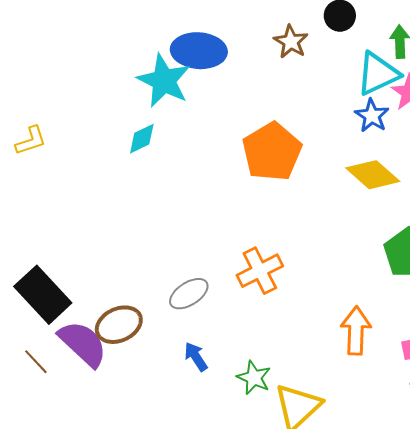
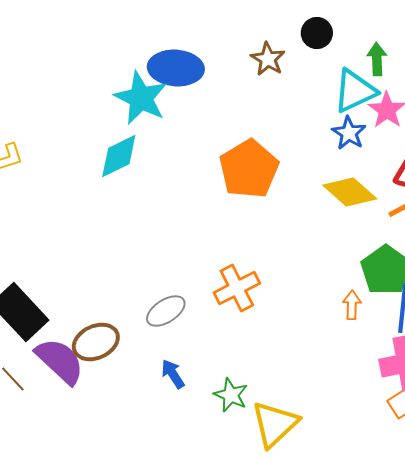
cyan diamond: (142, 139) -> (119, 156), size x1.4
orange arrow: (356, 331) -> (352, 305), moved, size x0.6

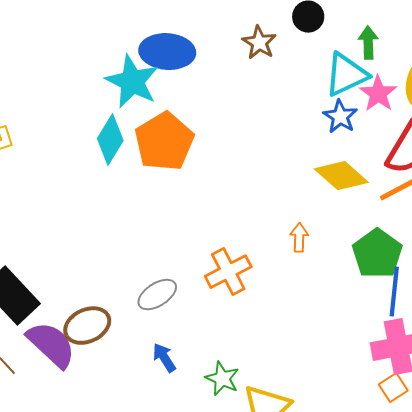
cyan diamond: (119, 156) -> (110, 140), turned -33
orange pentagon: (249, 169) -> (164, 142), moved
orange arrow: (352, 305) -> (299, 238), moved

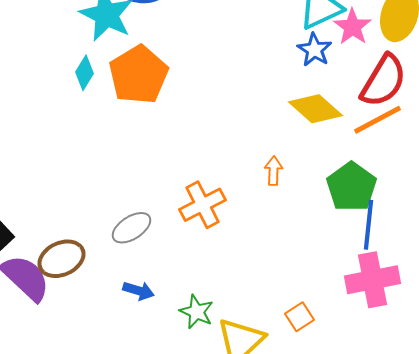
cyan diamond: (110, 140) -> (84, 73), size x0.7
blue arrow: (164, 358) -> (138, 291), turned 140
orange square: (393, 388) -> (300, 317), moved

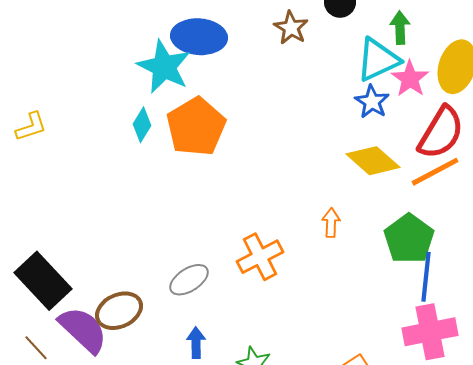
blue arrow: (138, 291) -> (196, 343), turned -108

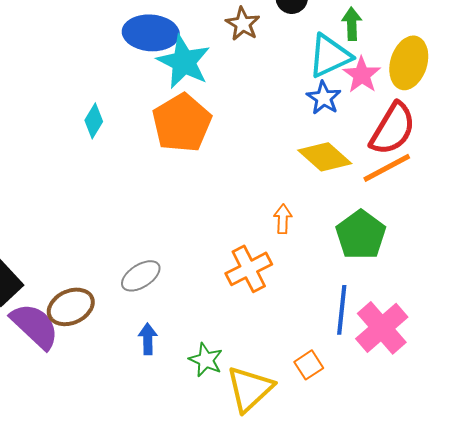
cyan star: (164, 67) -> (184, 62), moved
orange pentagon: (196, 127) -> (182, 123), moved
orange cross: (260, 257) -> (249, 269), moved
blue line: (426, 277) -> (342, 310), moved
pink cross: (430, 332) -> (382, 328), turned -30

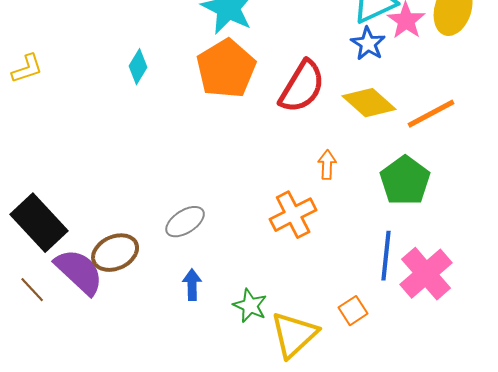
red semicircle: (393, 129) -> (302, 87), moved

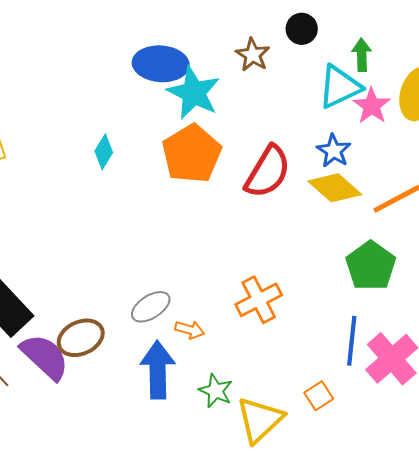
blue star: (368, 44) -> (334, 151), moved
orange arrow: (327, 165) -> (190, 330), moved, turned 104
blue arrow: (192, 285) -> (158, 370), size x1.8

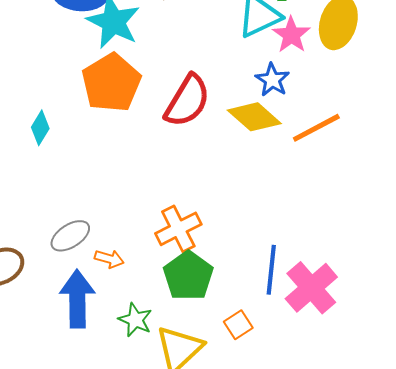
blue star: (334, 151) -> (272, 80), moved
cyan diamond: (104, 152) -> (40, 128), moved
green pentagon: (371, 266) -> (188, 276), moved

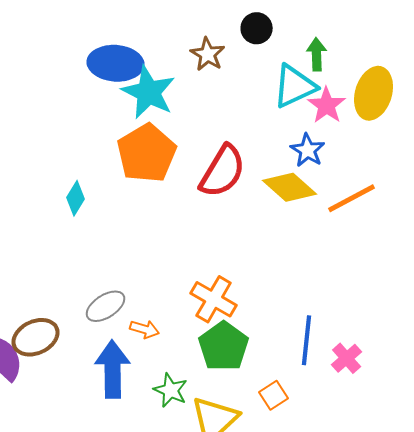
orange cross: (178, 229) -> (214, 299), turned -33
pink cross: (311, 288) -> (347, 358), size x0.6

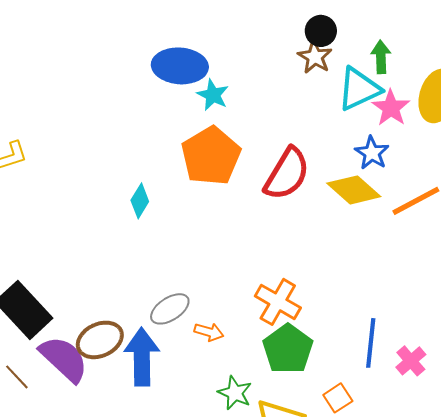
brown star: (208, 54) -> (315, 57), moved
cyan star: (149, 92) -> (213, 95), size x0.6
blue arrow: (113, 369) -> (142, 357), moved

